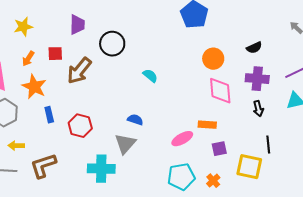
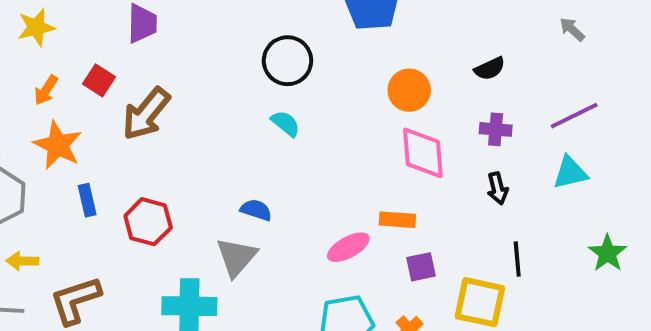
black circle: (112, 44) -> (287, 61), moved
red square: (55, 54) -> (99, 80), turned 35
purple cross: (257, 79) -> (496, 129), size x0.7

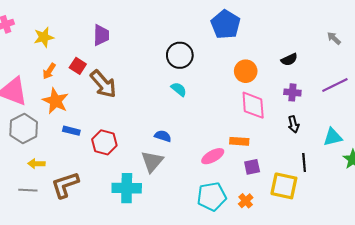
brown arrow: (146, 114) -> (103, 84), turned -80
cyan triangle: (570, 173) -> (333, 137), moved
blue rectangle: (87, 200) -> (71, 131), turned -63

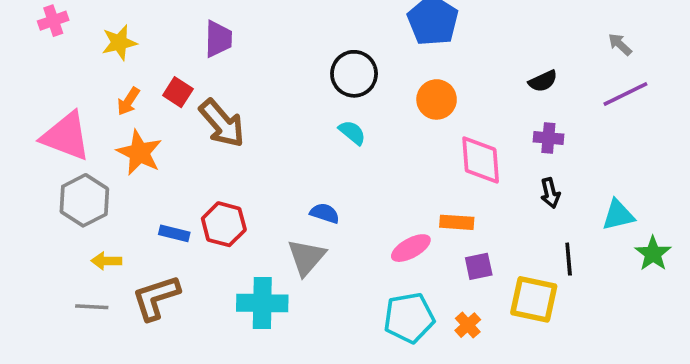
orange circle: (246, 71) -> (437, 99), moved
purple line: (335, 85) -> (625, 94), moved
blue rectangle: (71, 131) -> (174, 233), moved

